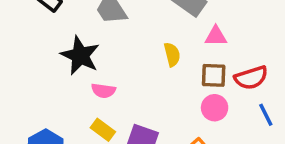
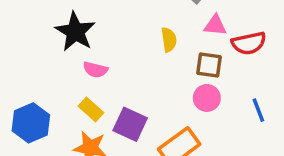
red semicircle: (251, 78) -> (249, 43), moved

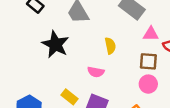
yellow semicircle: (169, 40) -> (110, 46), moved
pink semicircle: (95, 70) -> (96, 72), moved

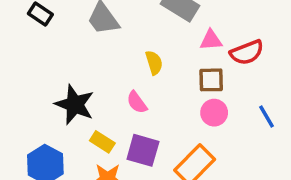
black star: (55, 44) -> (75, 105), moved
pink semicircle: (96, 72) -> (137, 102), turned 49

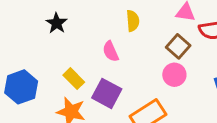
brown square: (211, 80) -> (178, 46), turned 30
black star: (75, 105) -> (57, 23), moved, size x0.6

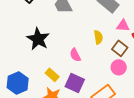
yellow semicircle: (133, 21) -> (98, 37), moved
black star: (57, 23) -> (38, 39), size x1.6

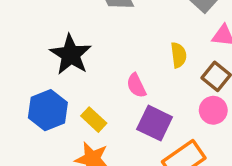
blue hexagon: (18, 83) -> (48, 110), moved
purple square: (75, 83) -> (155, 123), moved

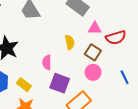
pink semicircle: (136, 86) -> (47, 62), turned 32

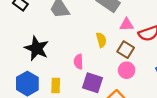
yellow rectangle: (24, 85) -> (56, 85), turned 56

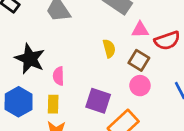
pink semicircle: (78, 62) -> (59, 76), moved

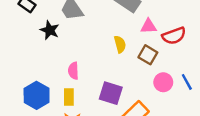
black star: (30, 59) -> (50, 30), moved, size x0.7
pink circle: (140, 86) -> (163, 82), moved

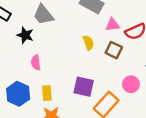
pink semicircle: (73, 71) -> (36, 62), moved
pink circle: (163, 82) -> (131, 84), moved

